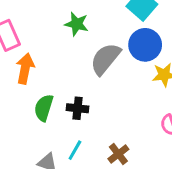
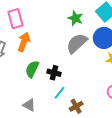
green star: (77, 24) -> (75, 18), moved
cyan line: (75, 150) -> (59, 93), moved

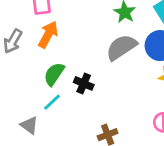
cyan line: (59, 93) -> (52, 102), moved
gray triangle: (29, 105) -> (29, 125), moved

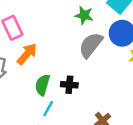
orange arrow: (48, 35) -> (27, 54), turned 30

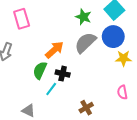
orange arrow: (27, 54) -> (54, 50), moved
cyan line: (48, 109) -> (51, 89), moved

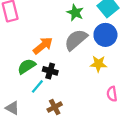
yellow star: (123, 58) -> (98, 64), moved
green semicircle: (40, 70) -> (27, 66), turned 30
brown cross: (86, 108) -> (55, 107), moved

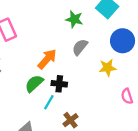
blue circle: (105, 35) -> (123, 41), moved
gray semicircle: (76, 40) -> (80, 47), size x0.7

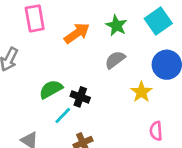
orange arrow: (47, 59) -> (77, 33), moved
yellow star: (108, 68) -> (141, 92), turned 30

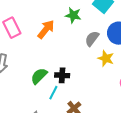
gray semicircle: (115, 60) -> (92, 39), moved

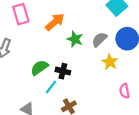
green star: (73, 15) -> (75, 39), moved

